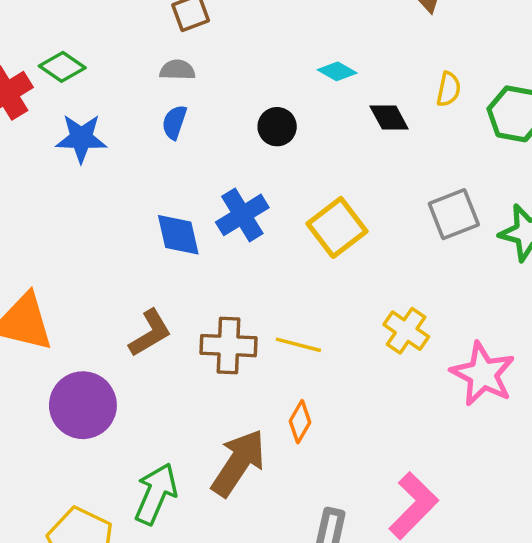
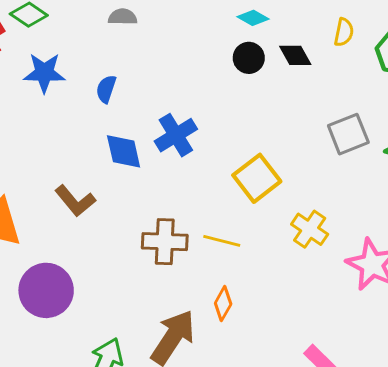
blue semicircle: (174, 122) -> (106, 89), moved
black circle: (277, 127) -> (249, 58), moved
yellow square: (337, 227) -> (257, 178), moved
brown L-shape: (150, 333) -> (75, 201), moved, turned 81

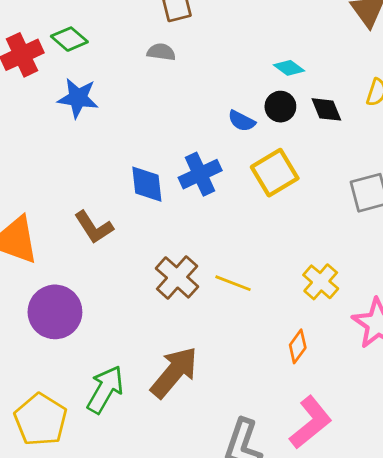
blue semicircle: (106, 89) -> (242, 121), moved, turned -88
yellow square: (257, 178) -> (275, 173), moved
brown cross: (165, 242) -> (177, 277), turned 33
orange diamond: (223, 304) -> (298, 346), moved

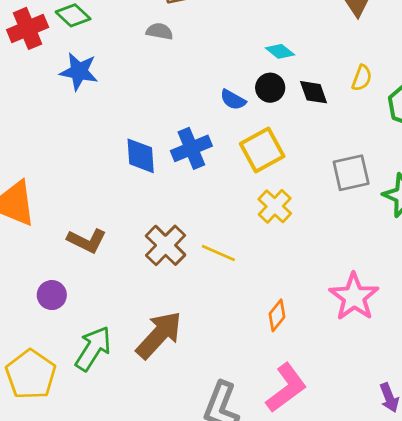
brown L-shape: (94, 227) -> (87, 241), moved, turned -33
yellow cross: (321, 282) -> (275, 206), moved
purple circle: (55, 312) -> (52, 295), moved, size x0.6

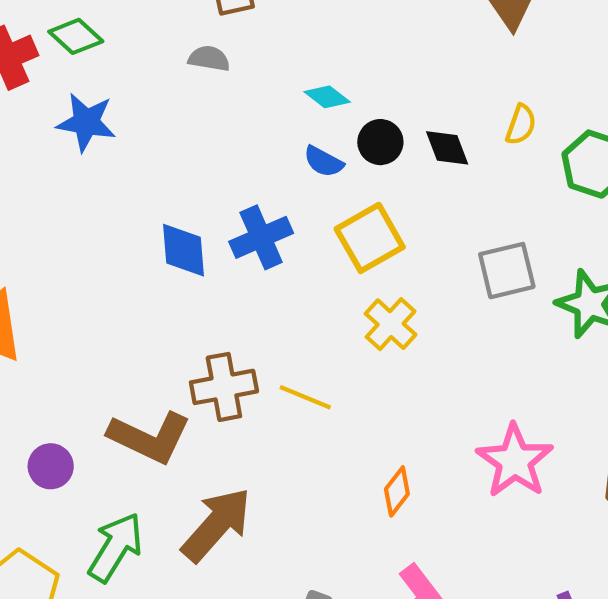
cyan diamond: (280, 51) -> (327, 97), moved
brown L-shape: (87, 241) -> (150, 437), moved, size x1.4
brown cross: (166, 245) -> (224, 387), turned 36

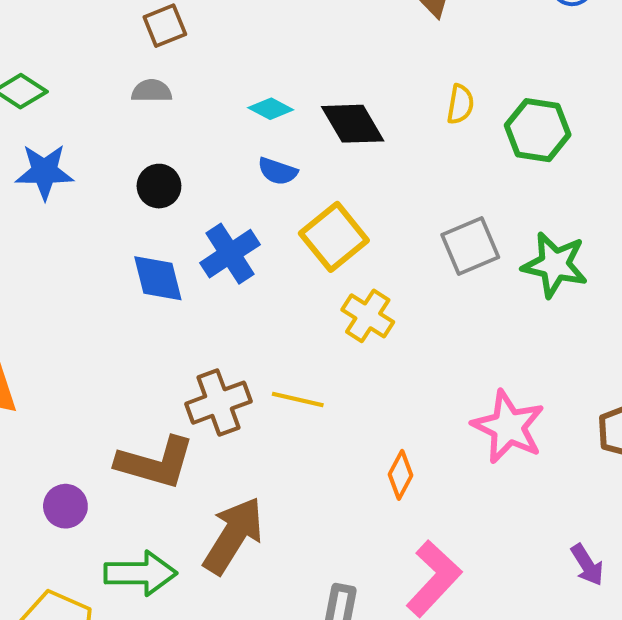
black circle: (380, 142) -> (159, 186), moved
black diamond: (447, 148) -> (353, 124), moved, size x1.4
green arrow: (116, 547) -> (140, 573), turned 68

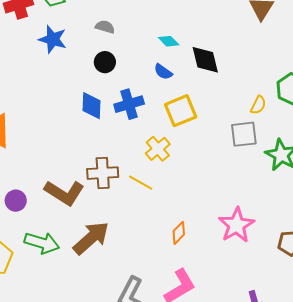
gray semicircle: (152, 91) -> (105, 27), moved
yellow semicircle: (460, 104) -> (258, 105), moved
yellow cross: (368, 316) -> (158, 149), moved

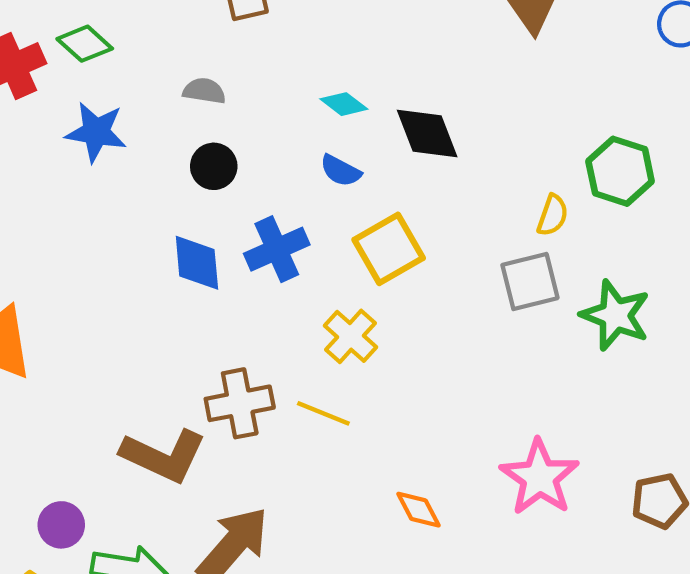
purple circle: (16, 201) -> (61, 525), moved
orange diamond: (179, 233) -> (418, 510), turned -65

